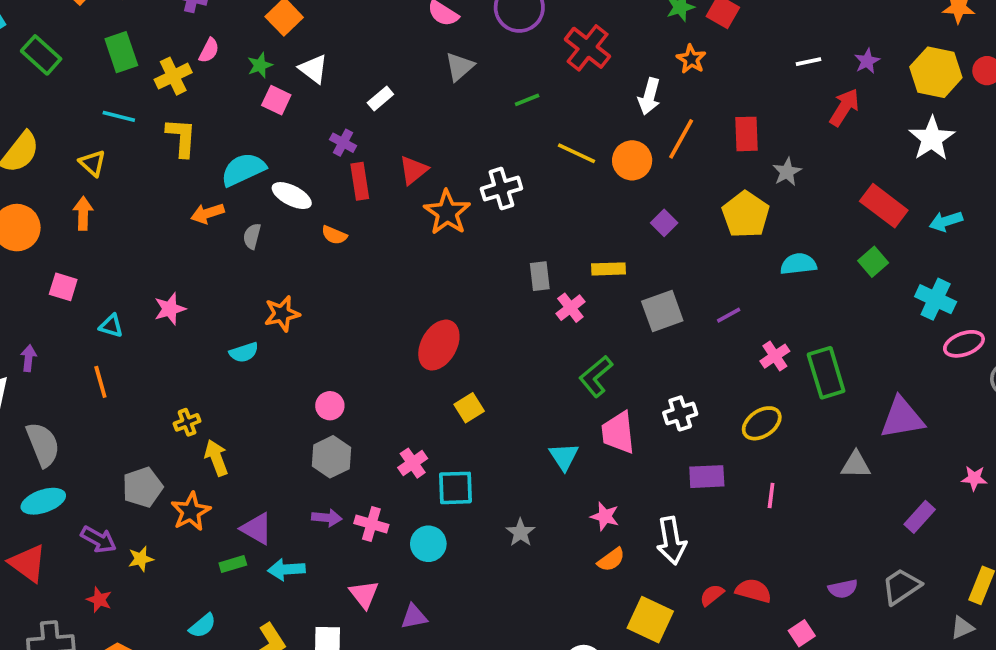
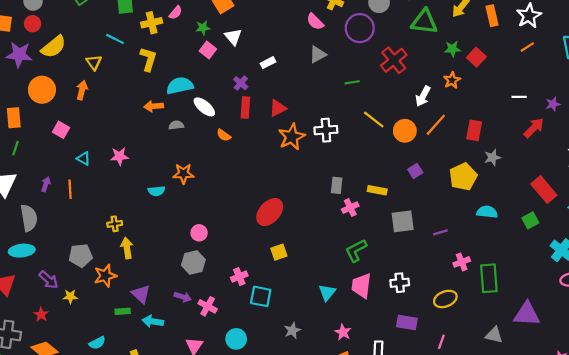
gray semicircle: (252, 236) -> (176, 125), turned 56
purple arrow: (29, 358) -> (46, 184), moved
cyan circle: (428, 544) -> (236, 339), moved

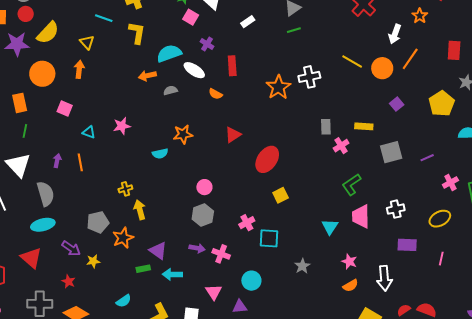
green line: (352, 82) -> (294, 30), moved
purple cross: (241, 83) -> (207, 44), moved
red triangle: (278, 108) -> (233, 135), moved
red rectangle: (474, 130) -> (454, 50), moved

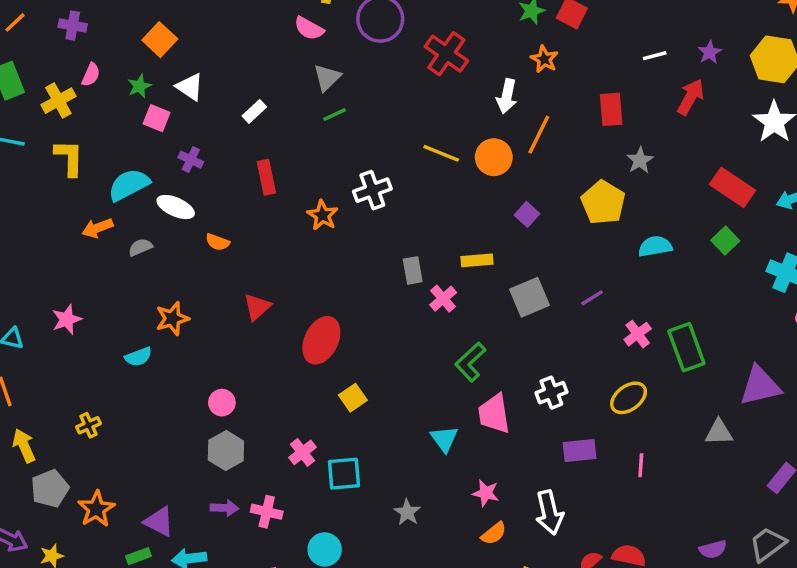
red rectangle: (232, 66) -> (266, 177), moved
orange star: (278, 87) -> (323, 215), size x0.7
yellow arrow: (140, 210) -> (24, 446), moved

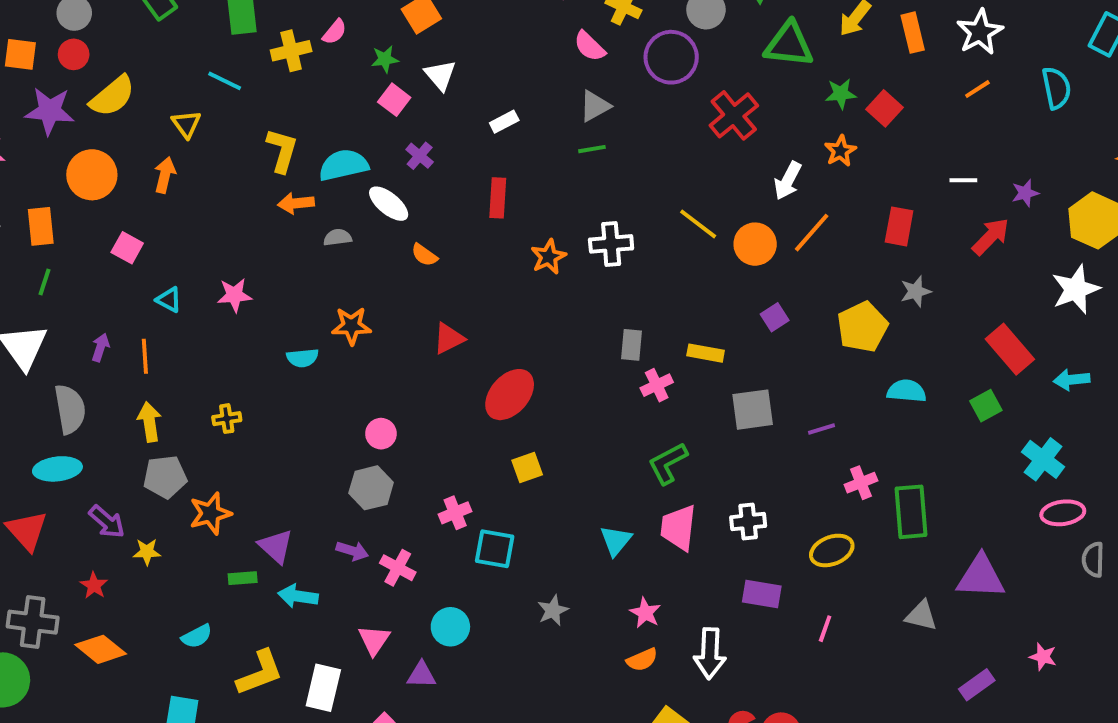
yellow L-shape: (69, 158) -> (282, 150), moved

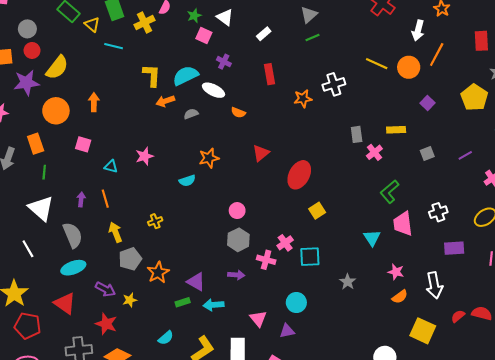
yellow triangle: (186, 124) -> (92, 24), moved
orange star: (548, 257) -> (303, 99), turned 30
gray square: (753, 410) -> (427, 153), size x0.6
pink cross: (398, 568) -> (266, 260), moved
red star: (94, 585) -> (106, 324), size x1.5

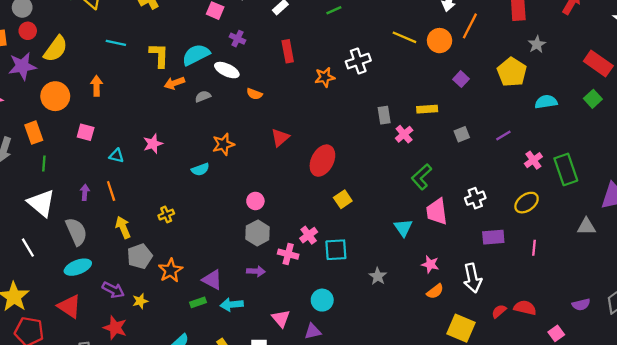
cyan line: (114, 46) -> (116, 43), moved

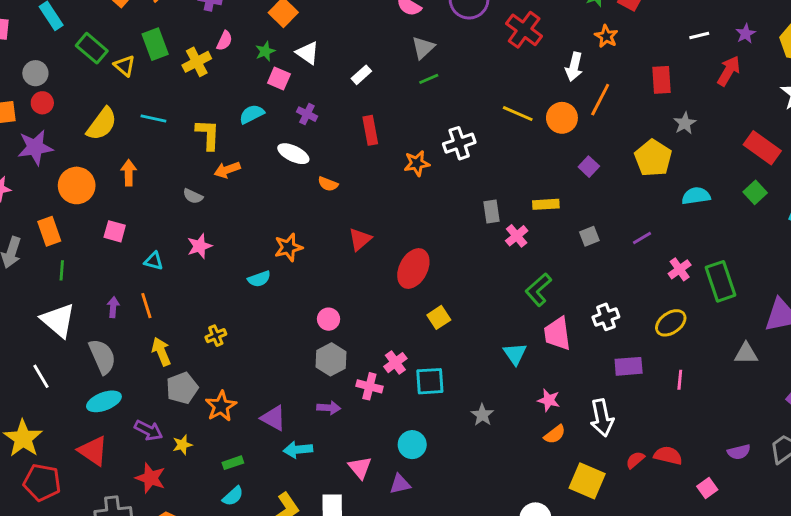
yellow semicircle: (56, 49) -> (102, 124), moved
cyan semicircle: (196, 55) -> (252, 114), moved, size x0.7
gray semicircle: (203, 96) -> (193, 196), moved, turned -133
green rectangle: (198, 302) -> (233, 463), moved

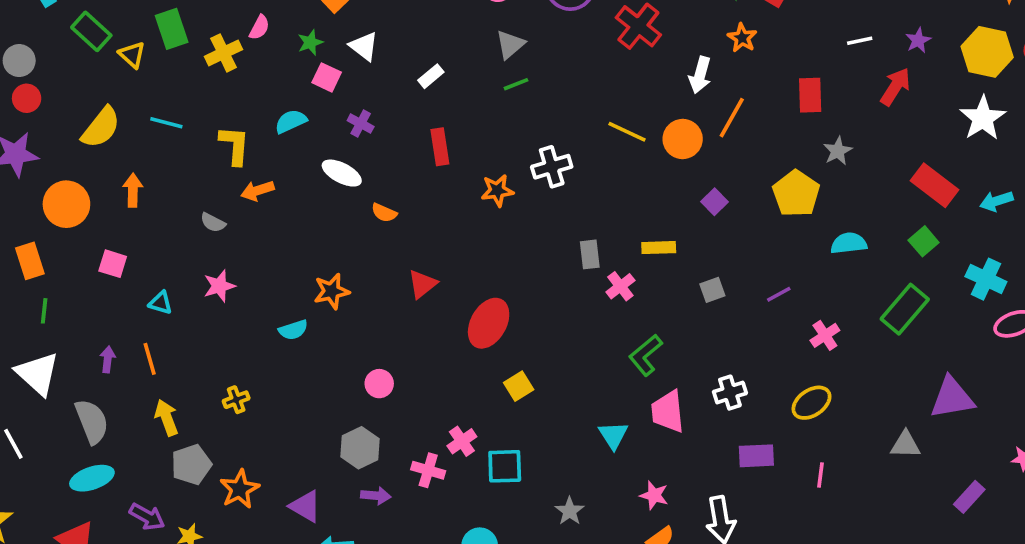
green rectangle: (720, 281) -> (905, 309), moved, turned 57
gray hexagon: (331, 359) -> (360, 448), moved

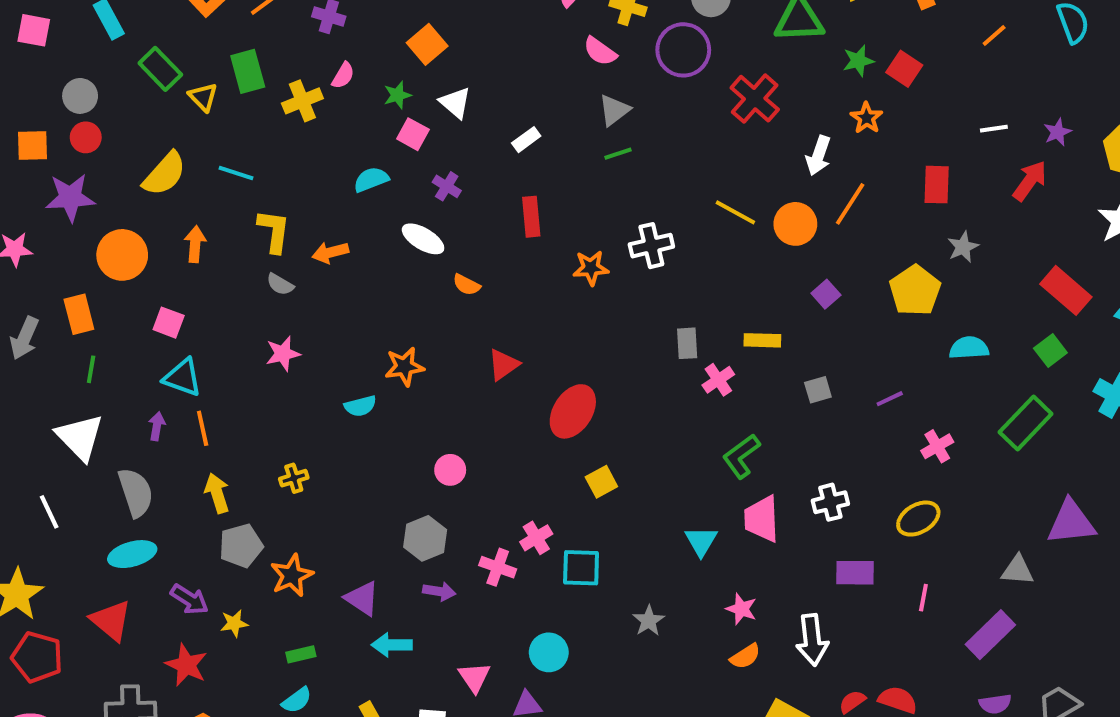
yellow L-shape: (235, 145) -> (274, 231), moved
cyan triangle: (161, 303) -> (183, 377), moved, size x1.5
purple rectangle: (969, 497) -> (990, 635), moved, size x1.4

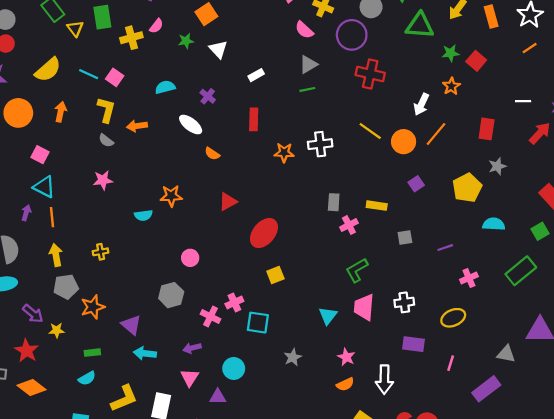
red cross: (755, 99) -> (370, 74), moved, turned -36
pink square: (413, 134) -> (115, 77), moved
purple arrow: (439, 591) -> (192, 348), moved, turned 150

